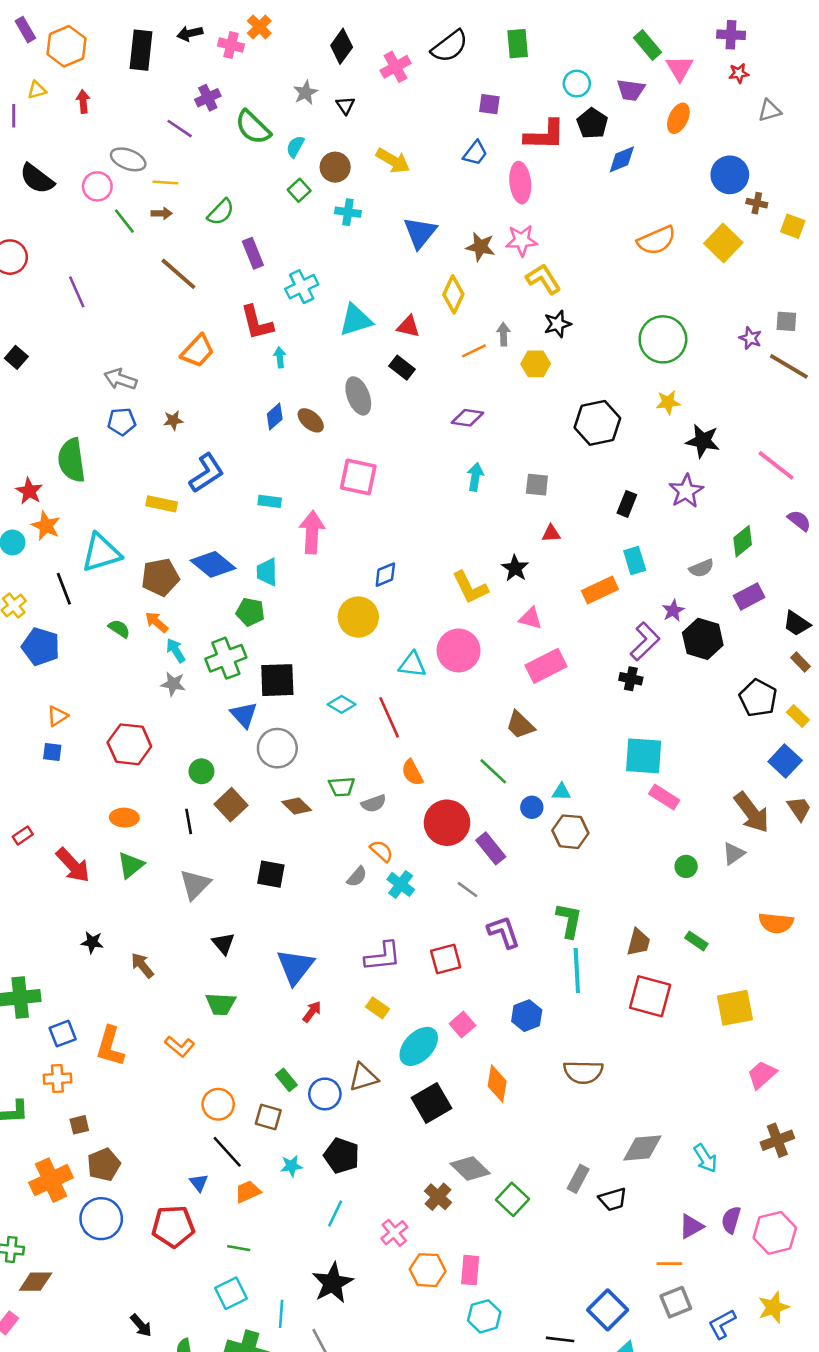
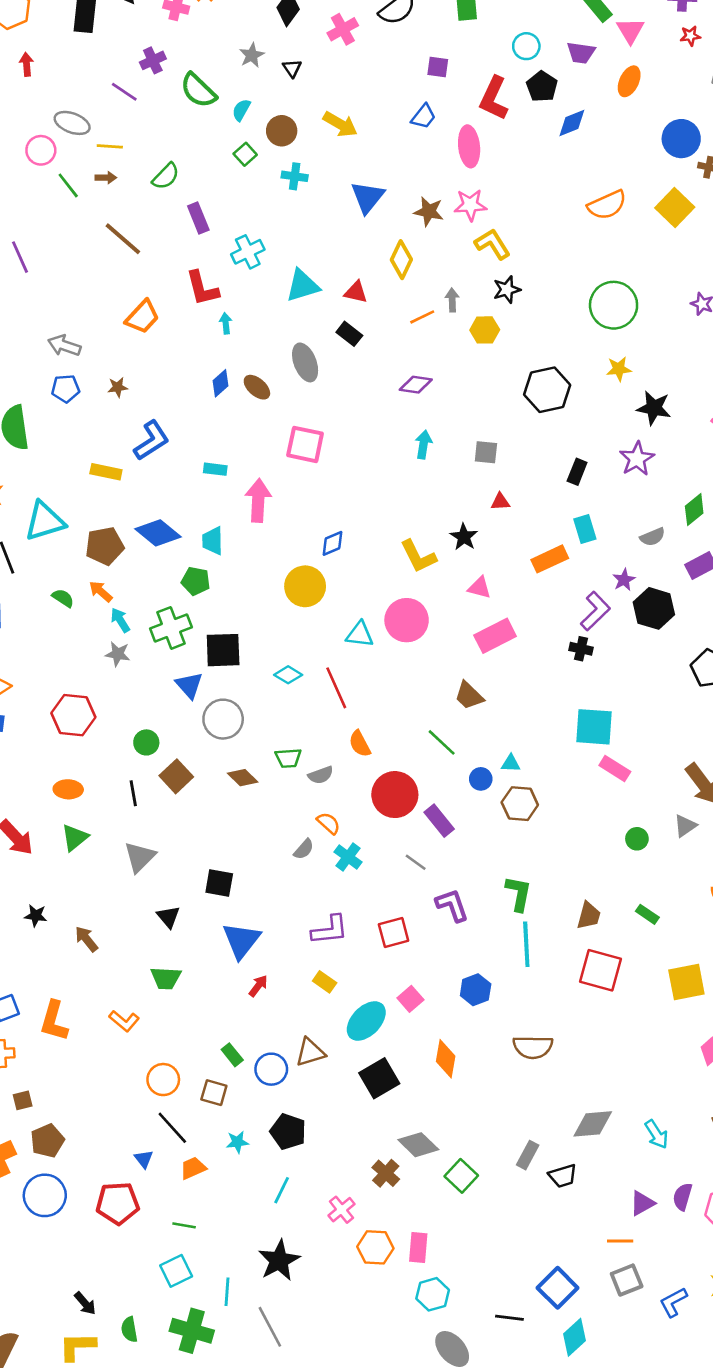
red L-shape: (545, 135) -> (494, 98), turned 114
black square: (271, 874) -> (219, 883), moved

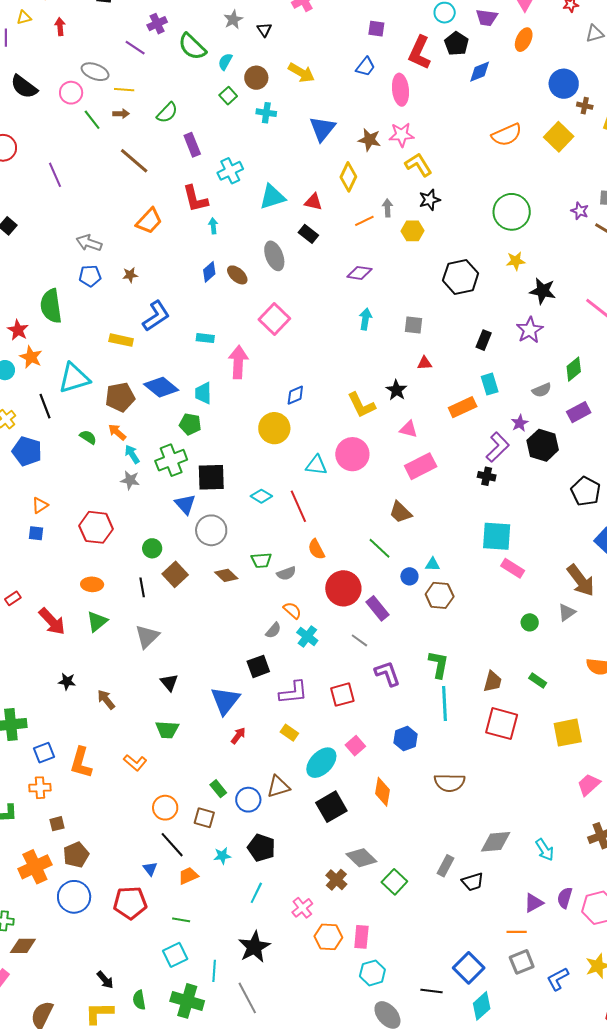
pink square: (305, 444) -> (274, 319), turned 32
black square: (219, 883) -> (258, 666), moved, turned -30

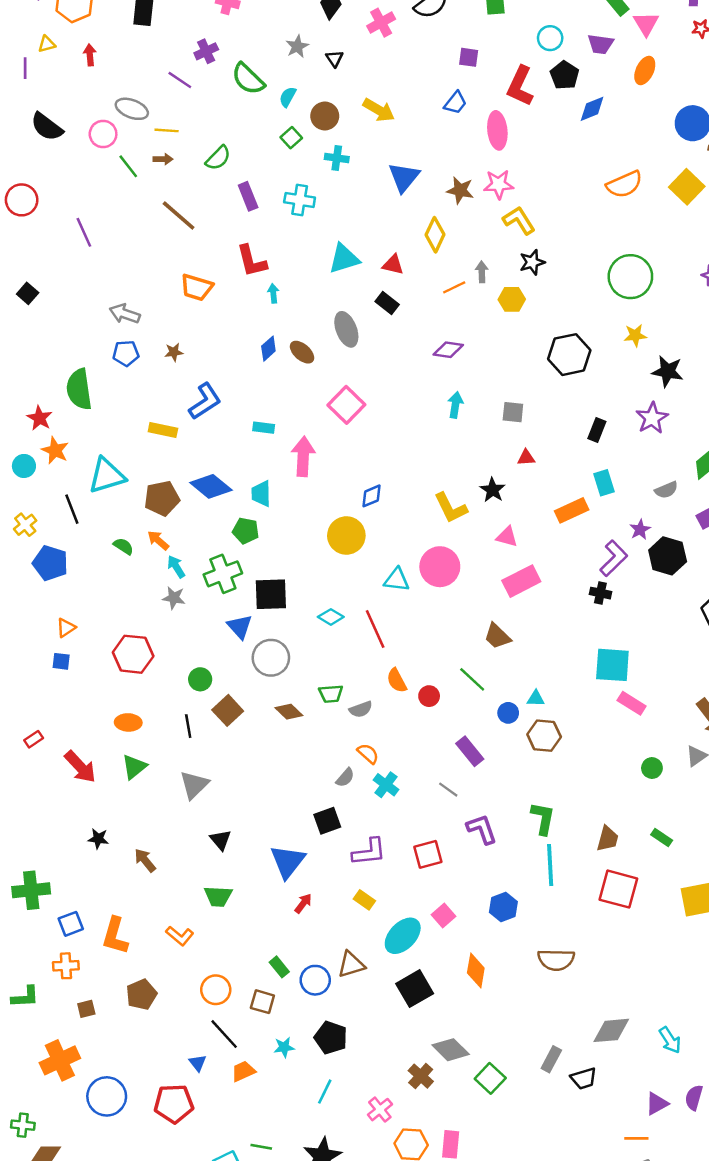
cyan cross: (230, 171) -> (300, 200), moved, turned 35
orange trapezoid: (149, 221) -> (197, 287), turned 64
red circle: (343, 588) -> (429, 696), moved, size x0.5
brown pentagon: (76, 855) -> (141, 995), moved
green line: (181, 920) -> (261, 1147), moved

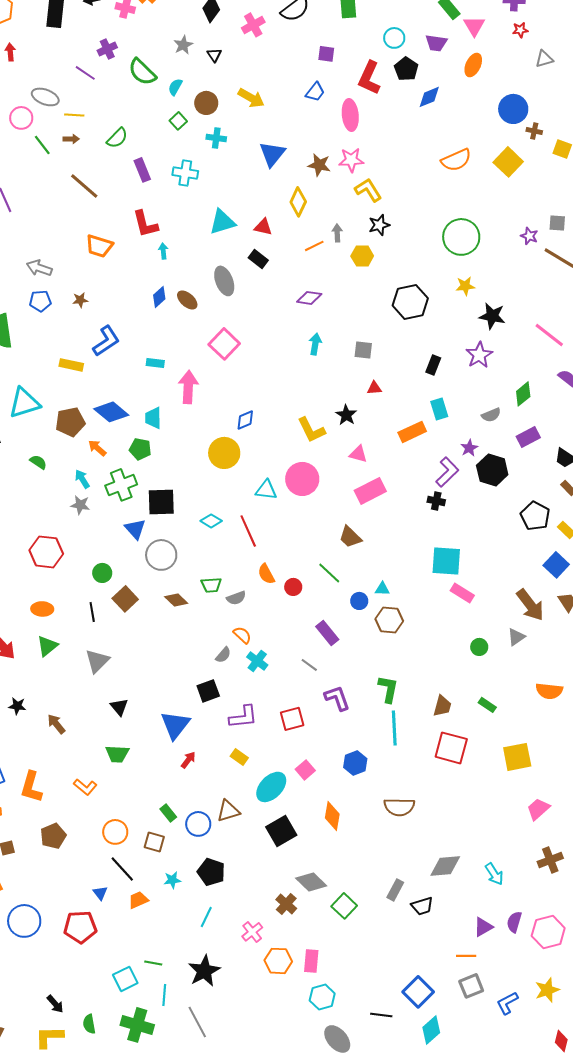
orange arrow: (158, 540) -> (97, 448), moved

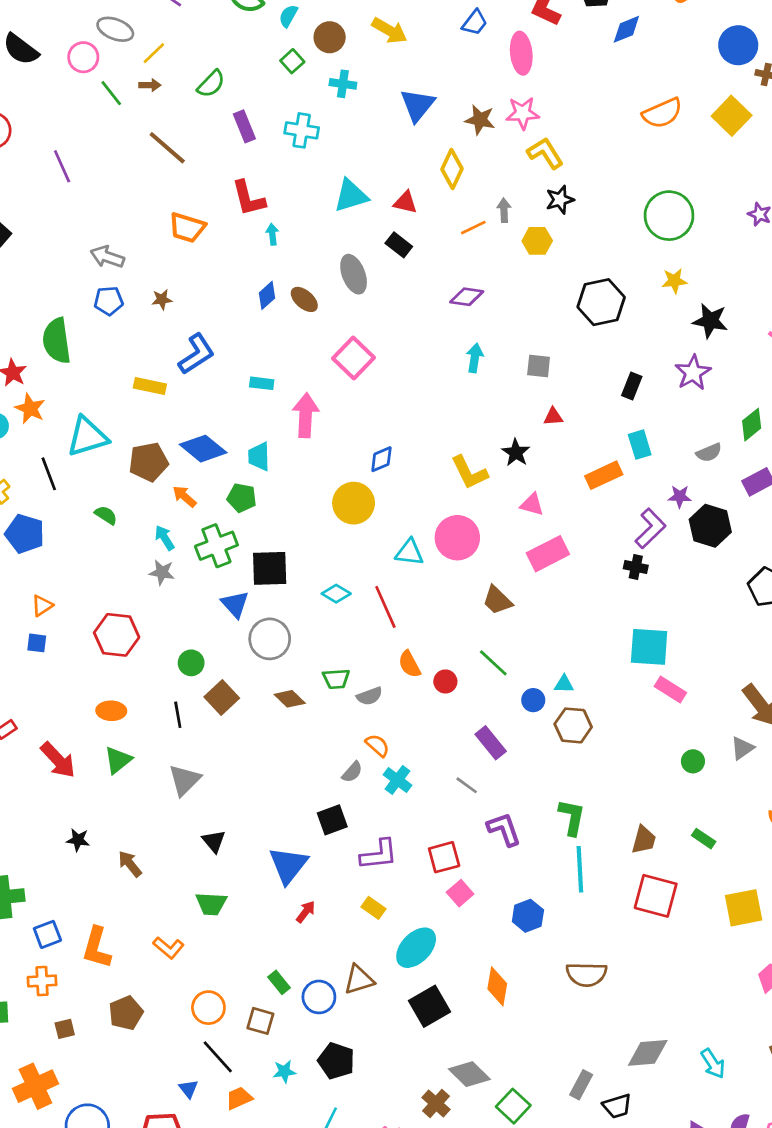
yellow line: (74, 115) -> (154, 53), turned -48
purple star: (469, 448) -> (680, 496), turned 30
brown trapezoid: (350, 537) -> (497, 600), moved
pink square: (305, 770) -> (460, 893), moved

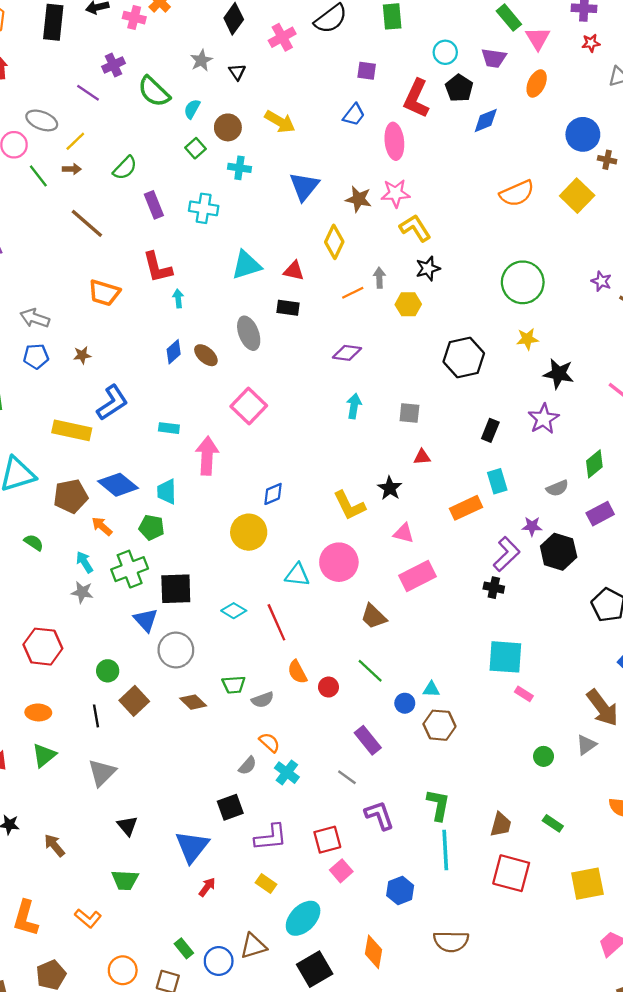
black rectangle: (399, 245) -> (288, 308), turned -30
yellow rectangle: (150, 386) -> (72, 430), size x1.4
pink rectangle: (670, 689) -> (524, 694), size x0.7

